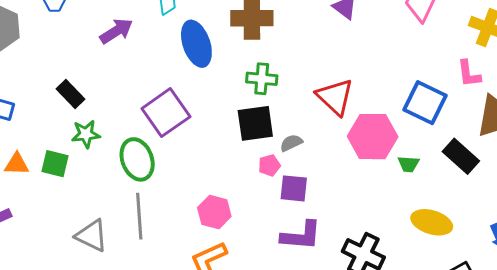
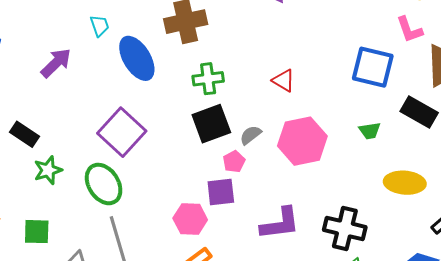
red triangle: (335, 97) -> (284, 81), size x0.6
pink hexagon: (373, 137) -> (302, 141), moved
green square: (55, 164) -> (37, 232), moved
purple square: (294, 188) -> (221, 192), moved

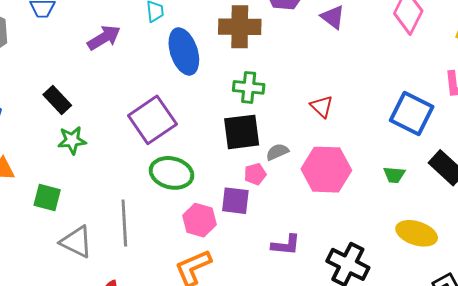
green ellipse: (104, 184) -> (171, 173), moved, turned -57
purple L-shape: (280, 224) -> (286, 245), size x0.7

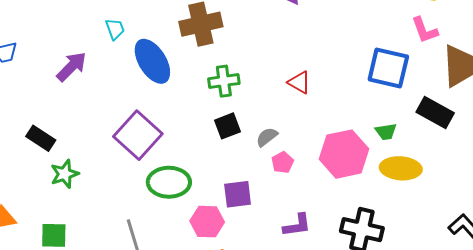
black square: (242, 132) -> (227, 126), size x0.7
pink hexagon: (326, 170) -> (344, 154), moved
pink pentagon: (255, 174) -> (283, 162), moved
yellow ellipse: (417, 233) -> (401, 168), moved

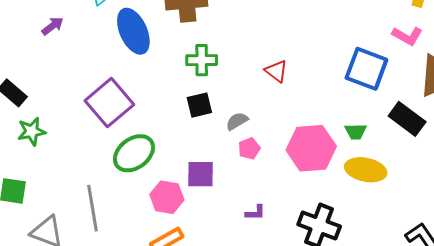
pink L-shape: (425, 30) -> (407, 36), turned -48
purple arrow: (72, 67) -> (53, 26), size x0.7
green ellipse: (169, 182) -> (134, 153), turned -45
purple L-shape: (297, 225) -> (255, 213), size x0.7

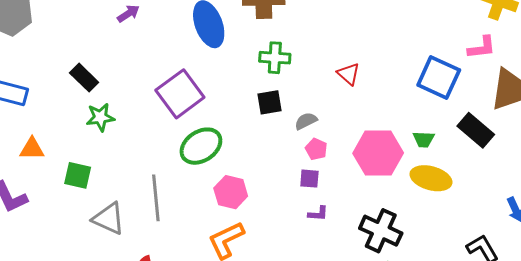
pink L-shape: (407, 36) -> (482, 48), turned -40
pink pentagon: (249, 148) -> (316, 149), turned -30
purple square: (200, 174) -> (309, 179), moved, size x0.7

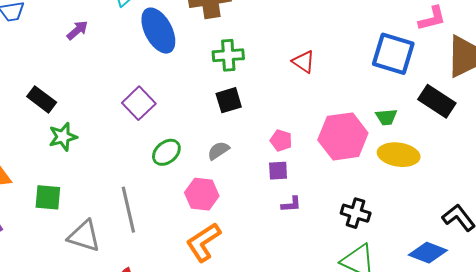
purple square: (180, 94) -> (139, 103), size x0.7
gray semicircle: (306, 121) -> (218, 151), moved
green ellipse: (201, 146) -> (166, 152), size x0.7
black cross: (381, 231) -> (356, 213), size x0.7

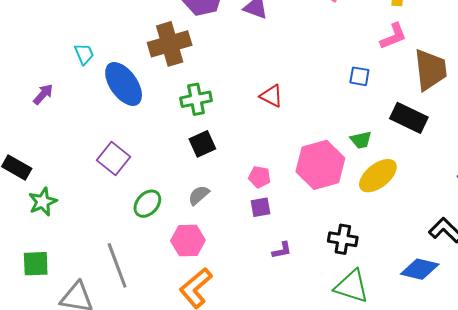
blue square: (393, 54) -> (359, 76), size x0.5
yellow ellipse: (399, 155) -> (378, 176), turned -39
purple L-shape: (291, 204) -> (282, 250), moved

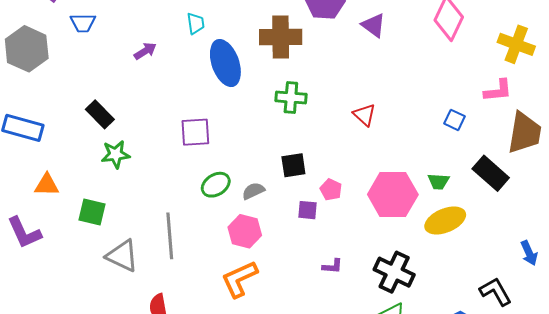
black square: (202, 144) -> (293, 165), moved
purple square: (114, 159) -> (195, 132), turned 32
gray semicircle: (199, 195) -> (253, 191), moved
purple square: (261, 207) -> (307, 210), moved
black cross: (343, 239) -> (394, 272), size x1.4

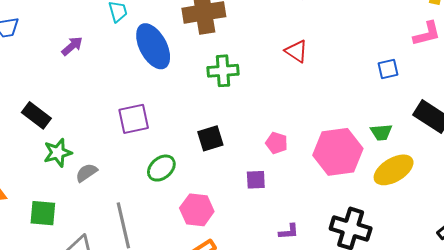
red triangle: (364, 115) -> (296, 51), moved
blue square: (454, 120) -> (388, 69), turned -30
black square: (293, 165) -> (210, 138), moved
pink pentagon: (331, 190) -> (277, 143), moved
gray semicircle: (253, 191) -> (86, 173), moved

